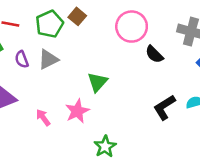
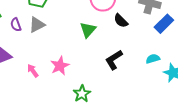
green triangle: (97, 82) -> (88, 30), moved
black L-shape: (164, 107) -> (114, 60), moved

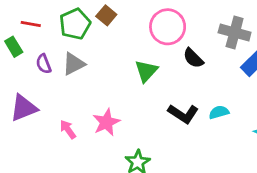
cyan semicircle: (153, 59) -> (219, 112), moved
black L-shape: (114, 60) -> (183, 114), turned -115

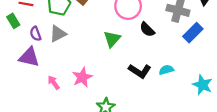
purple triangle: (24, 108) -> (29, 57), moved, turned 35

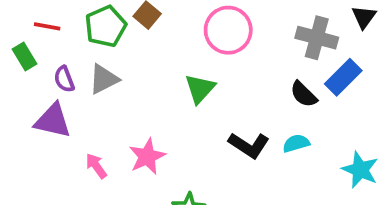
black semicircle: (147, 29) -> (304, 94), moved

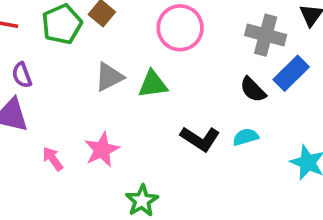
gray triangle: (104, 79) -> (109, 77), moved
green triangle: (200, 89) -> (153, 84), turned 40

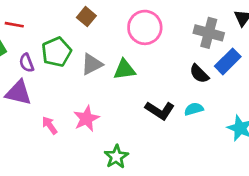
green pentagon: (62, 24) -> (56, 52), moved

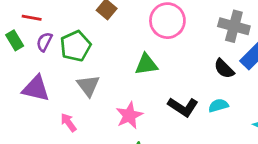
purple semicircle: (27, 63) -> (44, 42), moved, turned 48
gray triangle: (92, 64) -> (88, 86), moved, turned -40
pink star: (86, 119) -> (129, 115), moved

